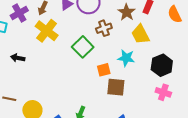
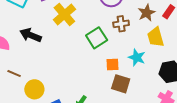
black arrow: (18, 58) -> (31, 35), size x1.5

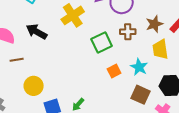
orange square: (112, 64) -> (114, 71), turned -32
brown line: (14, 74) -> (17, 60), moved, turned -40
brown square: (121, 84) -> (141, 95), moved

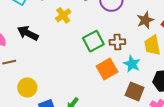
yellow cross: (73, 15) -> (63, 15), size x0.7
brown cross: (128, 32) -> (117, 42), moved
orange square: (114, 71) -> (107, 69), size x1.5

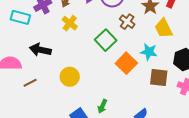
brown cross: (117, 42) -> (127, 22), moved, turned -35
yellow circle: (27, 87) -> (70, 77), moved

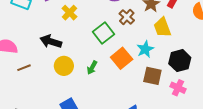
black arrow: (40, 50) -> (51, 41), moved
cyan star: (149, 52) -> (145, 49), turned 30
green arrow: (102, 106) -> (92, 68), moved

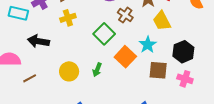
yellow cross: (69, 13) -> (68, 18), turned 35
black arrow: (51, 41) -> (38, 41), moved

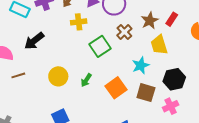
yellow cross: (68, 18) -> (79, 22), moved
black arrow: (38, 41) -> (34, 41), turned -60
orange square: (125, 57) -> (116, 88), moved
pink cross: (185, 79) -> (171, 106), turned 35

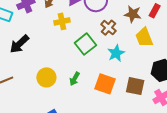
brown star: (150, 21) -> (133, 14), turned -30
cyan star: (141, 65) -> (116, 53), moved
orange square: (116, 88) -> (105, 84), turned -30

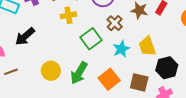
yellow trapezoid: (144, 37) -> (147, 46), moved
green arrow: (75, 79) -> (79, 73), size x1.6
orange square: (105, 84) -> (109, 79), turned 30

